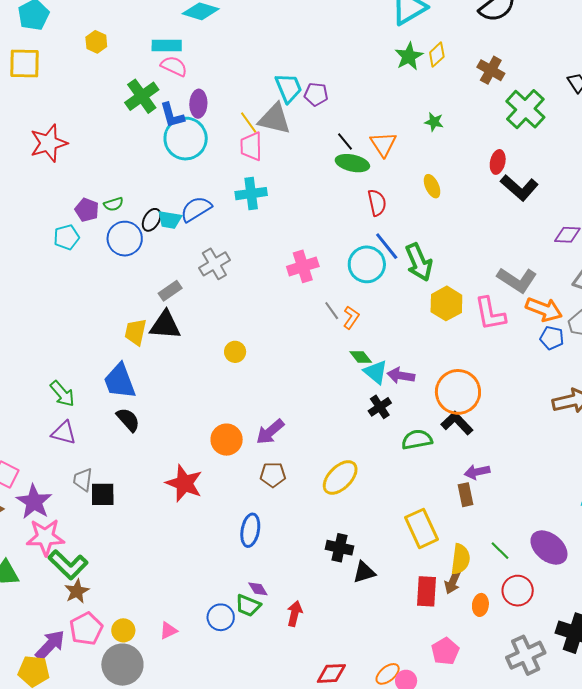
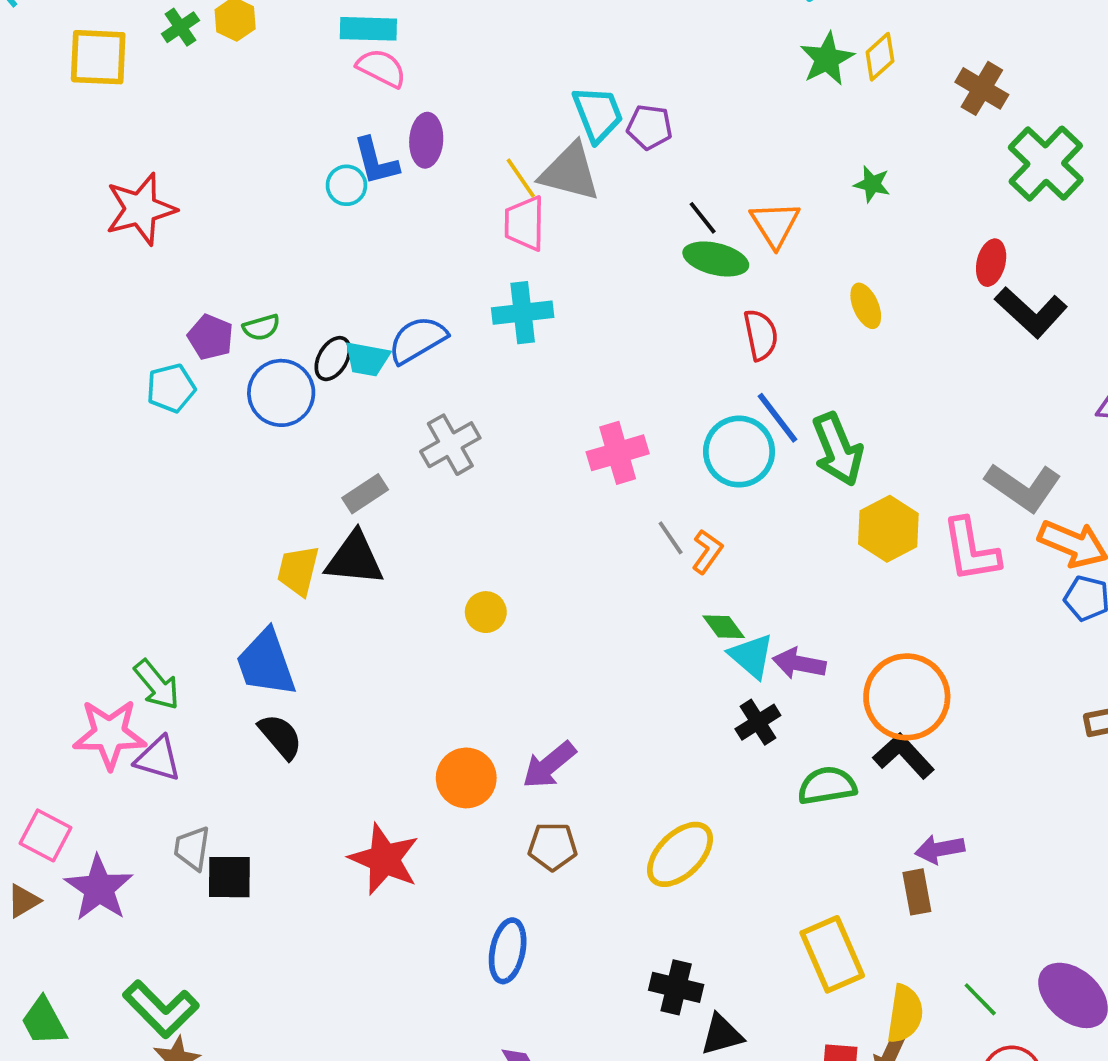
green cross: (142, 96) -> (180, 27), moved, size x0.6
cyan circle: (186, 139) -> (346, 185), moved, size x0.5
pink star: (45, 537) -> (110, 734), moved

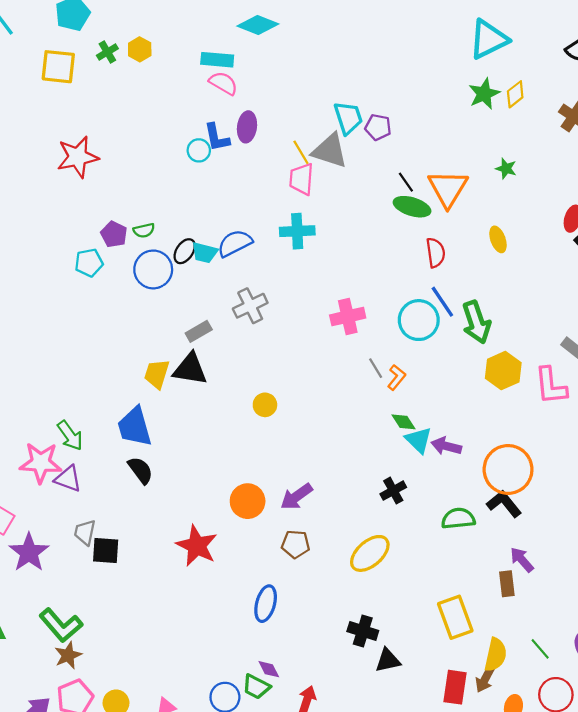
orange triangle: (775, 224) -> (448, 188), size x1.4
black cross: (758, 722) -> (393, 491), moved
purple arrow: (940, 849) -> (522, 560), turned 56

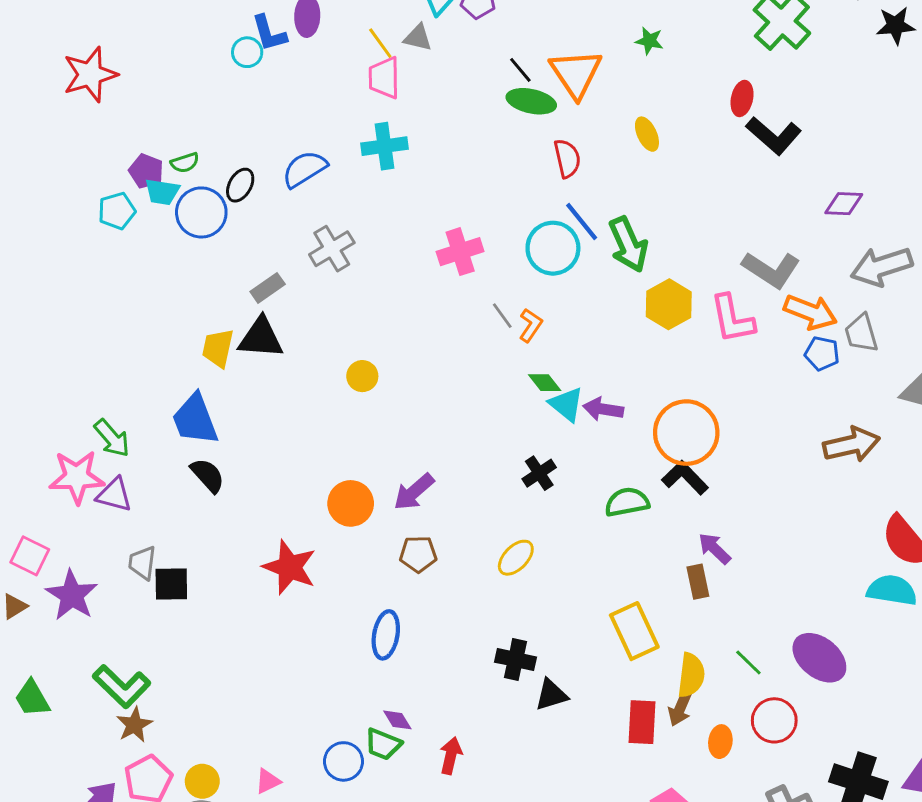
gray triangle: (330, 151) -> (418, 38), size x0.6
cyan trapezoid: (205, 253) -> (162, 192), moved
yellow ellipse: (370, 553) -> (516, 558), size x0.7

